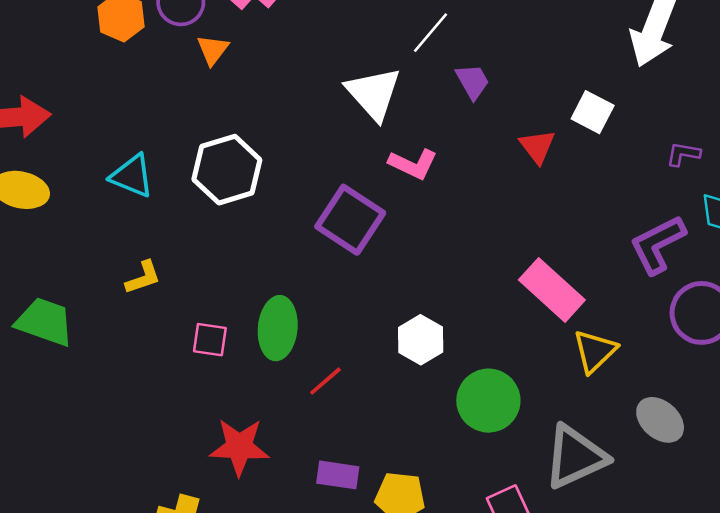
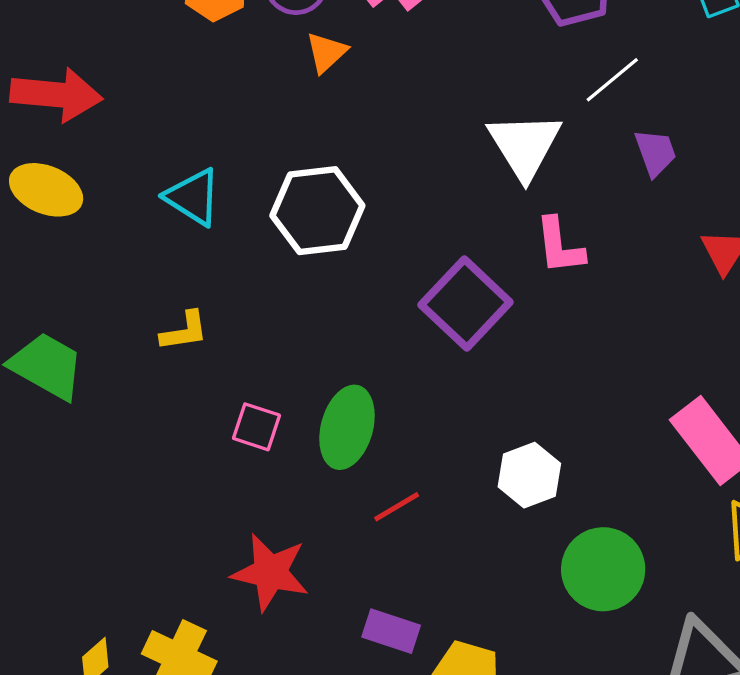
pink L-shape: (413, 164) -> (560, 246), turned 48

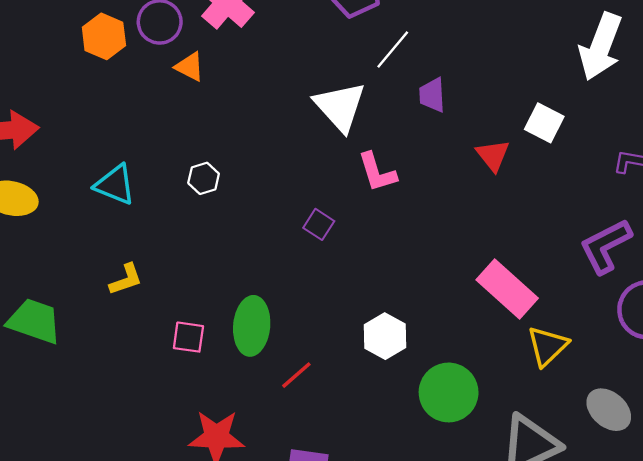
orange triangle: (326, 52) -> (190, 67), turned -40
purple trapezoid: (655, 153) -> (432, 95), turned -153
white hexagon: (317, 211) -> (204, 178), size x0.5
purple square: (466, 304) -> (319, 224), size x0.5

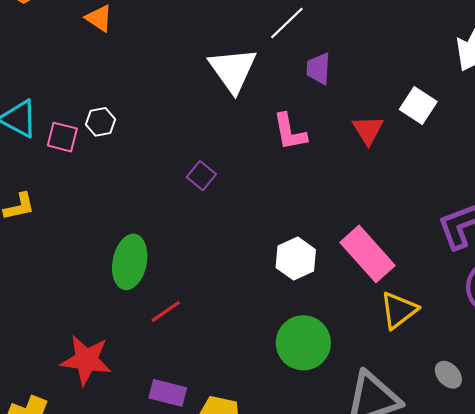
pink L-shape: (377, 172) -> (290, 132), moved
white hexagon: (385, 336) -> (296, 259), moved
pink square: (188, 337) -> (62, 137), moved
gray ellipse: (609, 410) -> (448, 375), size x0.7

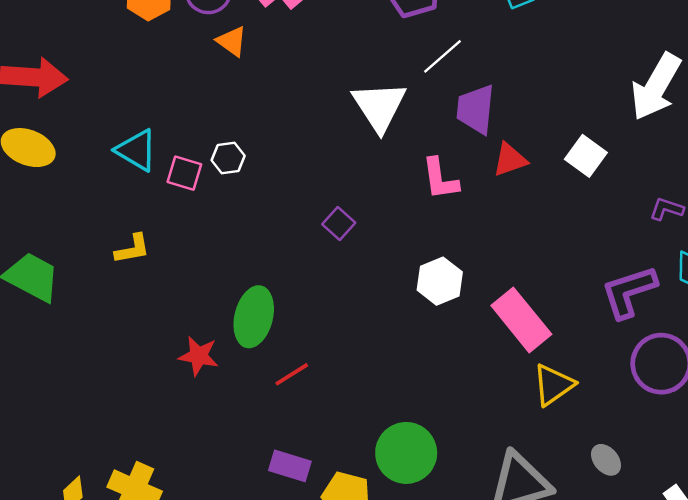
purple trapezoid: (318, 69) -> (476, 109), size x1.4
red triangle: (368, 130) -> (510, 160), moved, turned 40
white hexagon: (296, 259) -> (440, 281), moved
green circle: (303, 343) -> (406, 453), moved
red star: (86, 360) -> (199, 356), moved, size x0.7

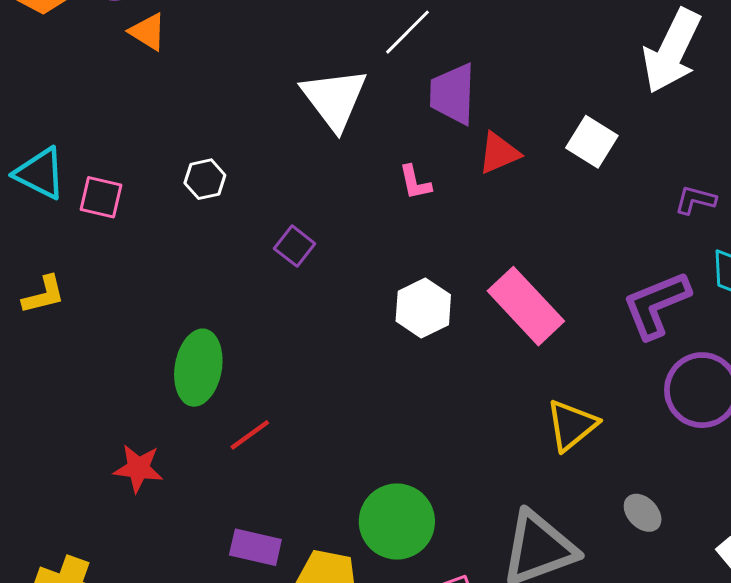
white hexagon: (228, 158) -> (205, 179), moved
pink L-shape: (440, 179) -> (415, 182), size x0.7
pink rectangle: (521, 320) -> (526, 306), moved
red star: (199, 356) -> (138, 468), moved

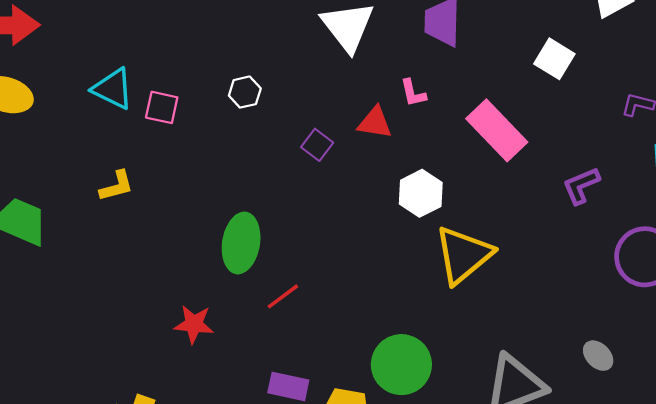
red triangle: (499, 153) -> (375, 123), moved, turned 33
purple L-shape: (656, 305) -> (581, 186), moved, size x0.7
pink rectangle: (526, 306) -> (497, 130), moved
yellow triangle: (572, 425) -> (463, 255), moved, size x1.4

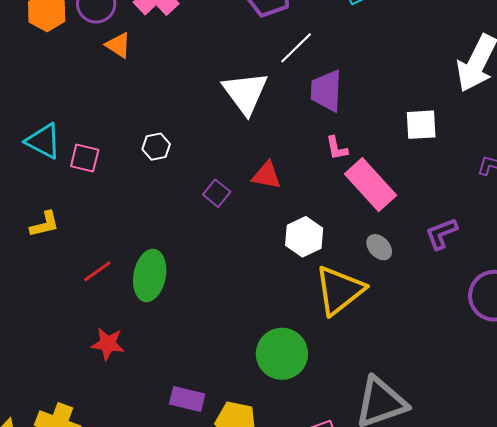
white square: (554, 59) -> (421, 125), turned -36
pink L-shape: (413, 93) -> (337, 148), moved
red line: (283, 296) -> (97, 271), moved
gray ellipse: (598, 356) -> (379, 247), moved
green circle: (401, 365) -> (282, 354), moved

